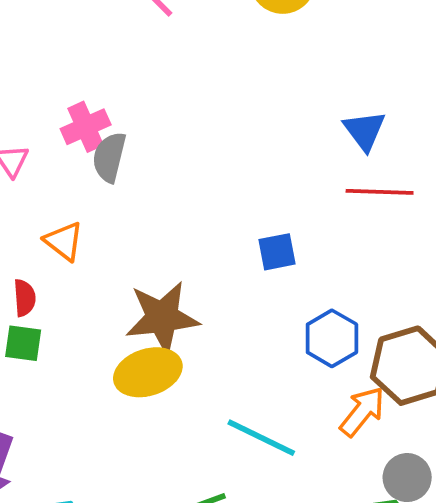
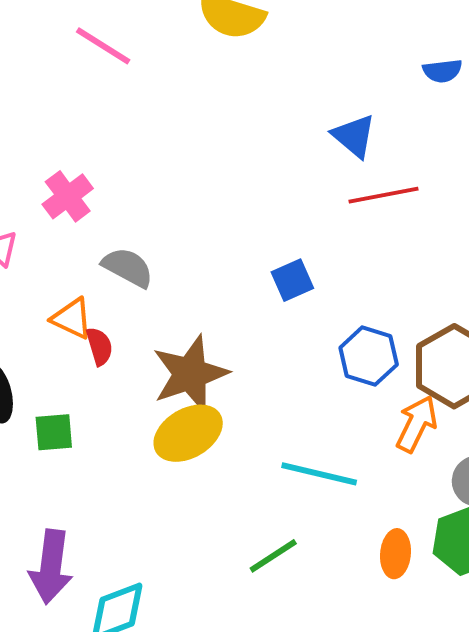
gray semicircle: (109, 157) -> (128, 267), moved, turned 117
red semicircle: (25, 298) -> (99, 346), moved

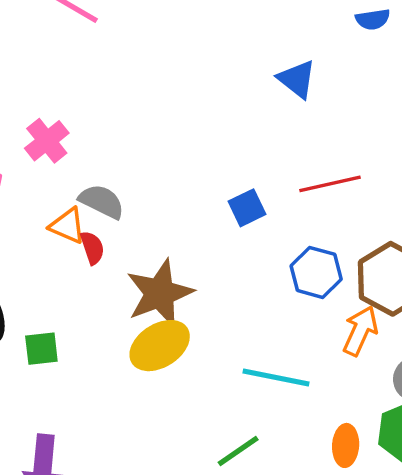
red line: (384, 195) -> (330, 184), moved
orange triangle: (72, 319) -> (67, 226), moved
red semicircle: (99, 346) -> (92, 248), moved

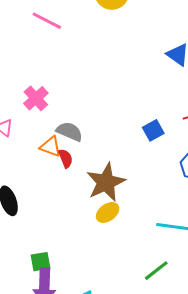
yellow ellipse: (160, 346) -> (108, 212), size x0.7
green square: (41, 349) -> (40, 262), moved

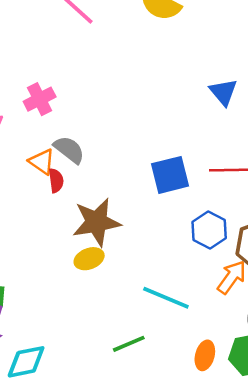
blue square: (153, 130) -> (170, 175), size x1.5

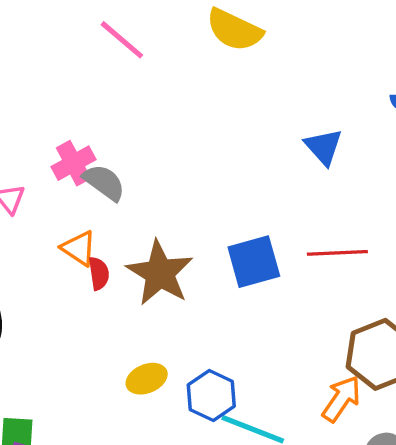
gray semicircle: (69, 150) -> (104, 182), moved
brown star: (97, 222) -> (160, 273), moved, turned -30
blue hexagon: (209, 230) -> (211, 395), moved

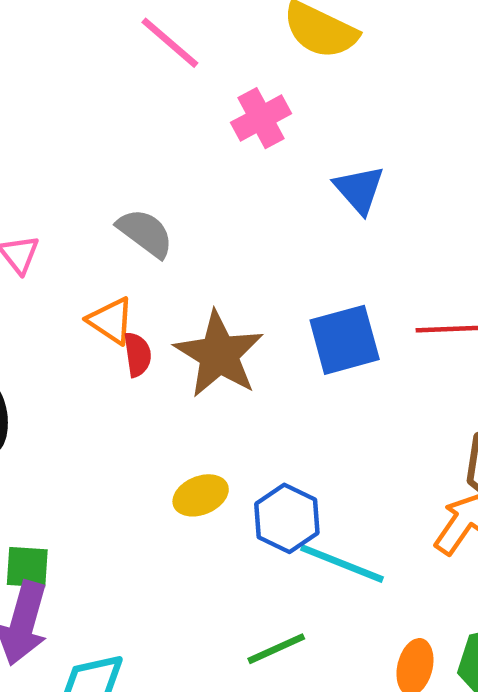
blue triangle: (324, 147) -> (359, 189), moved
pink cross: (73, 163) -> (261, 118), moved

